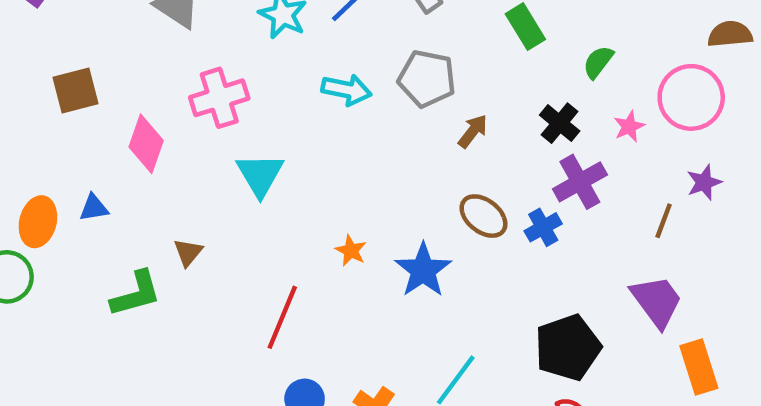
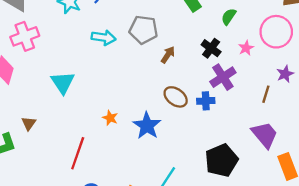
pink cross: (219, 98) -> (25, 36), moved
blue cross: (543, 227) -> (206, 101), turned 30

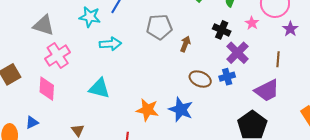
cyan arrow: (104, 38) -> (110, 44), moved
purple star: (285, 74) -> (290, 29), moved
cyan triangle: (63, 82) -> (99, 88), turned -30
orange star: (110, 118) -> (147, 110), size x1.6
purple trapezoid: (265, 135) -> (267, 90), moved, turned 116

